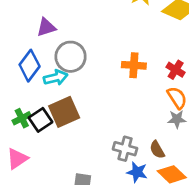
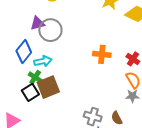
gray circle: (71, 57) -> (50, 30), moved
green cross: (22, 118) -> (35, 77), moved, turned -32

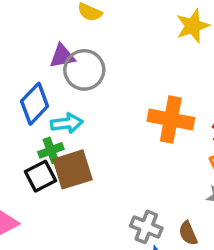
orange cross: (102, 54) -> (171, 119), size x1.4
green cross: (35, 77) -> (51, 150), turned 32

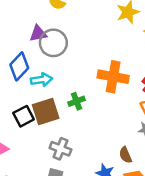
green cross: (51, 150) -> (77, 101), moved
gray cross: (146, 227) -> (60, 149), moved

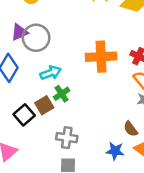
cyan arrow: (41, 80) -> (51, 73), moved
green cross: (77, 101) -> (62, 94), moved
brown square: (46, 111) -> (44, 105), size x0.7

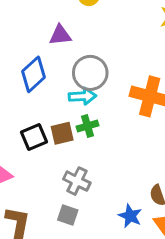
gray circle: (36, 38) -> (90, 73), moved

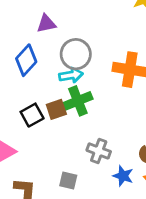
green cross: (88, 126) -> (78, 101), size x1.5
gray cross: (77, 181) -> (99, 151), moved

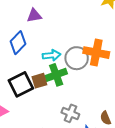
gray circle: (76, 54) -> (77, 58), moved
black square: (32, 115) -> (21, 84), size x1.4

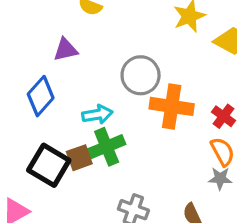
gray circle: (77, 58) -> (141, 75), moved
black square: (21, 84) -> (49, 165), turned -30

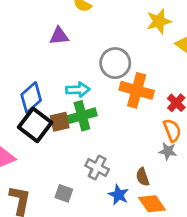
blue diamond: (41, 96) -> (31, 97), moved

